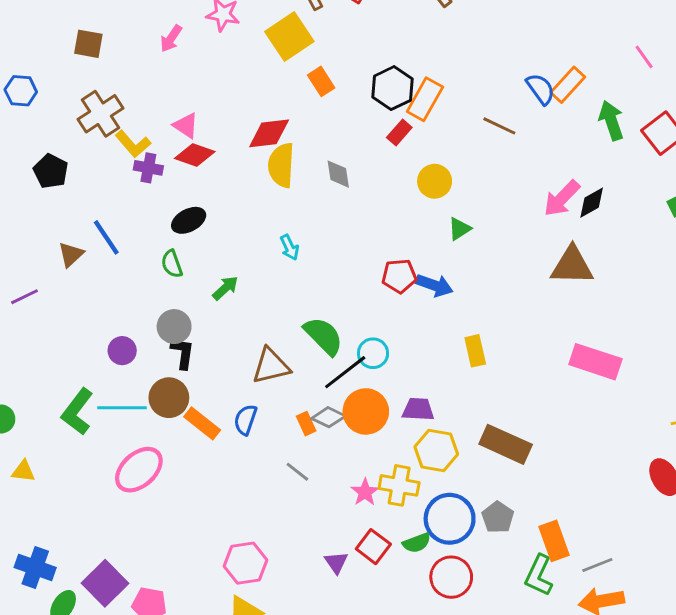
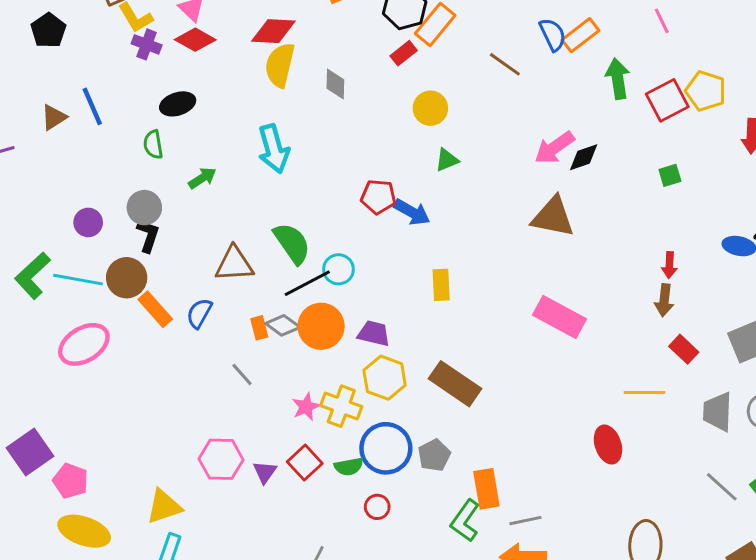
cyan arrow: (289, 247) -> (274, 149), size x1.8
pink hexagon: (245, 563) -> (221, 459), moved
red circle: (451, 577) -> (377, 507), size x0.6

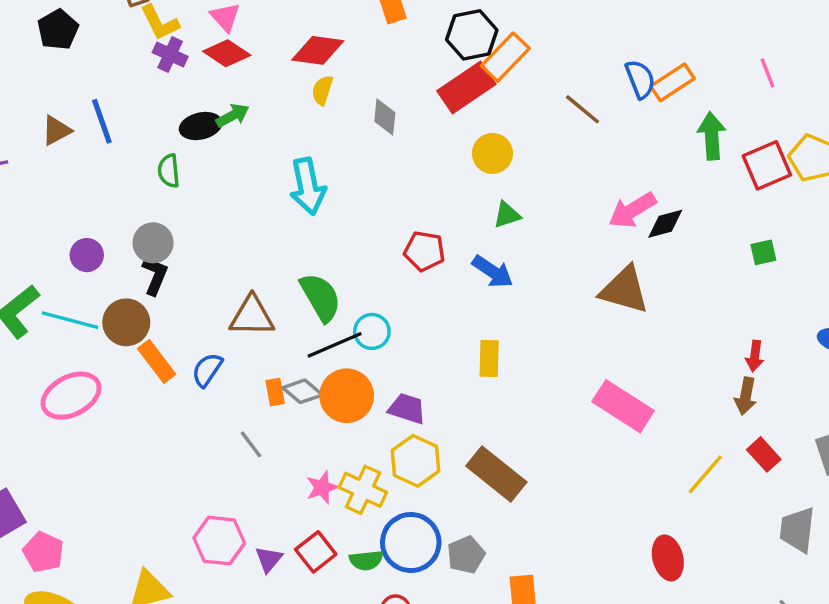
red rectangle: (404, 53) -> (466, 87), size x1.8
yellow semicircle: (280, 65) -> (322, 90), size x0.6
green arrow: (202, 178) -> (233, 116), moved
blue arrow: (412, 212) -> (493, 272), moved
yellow line: (644, 392) -> (705, 474), moved, turned -54

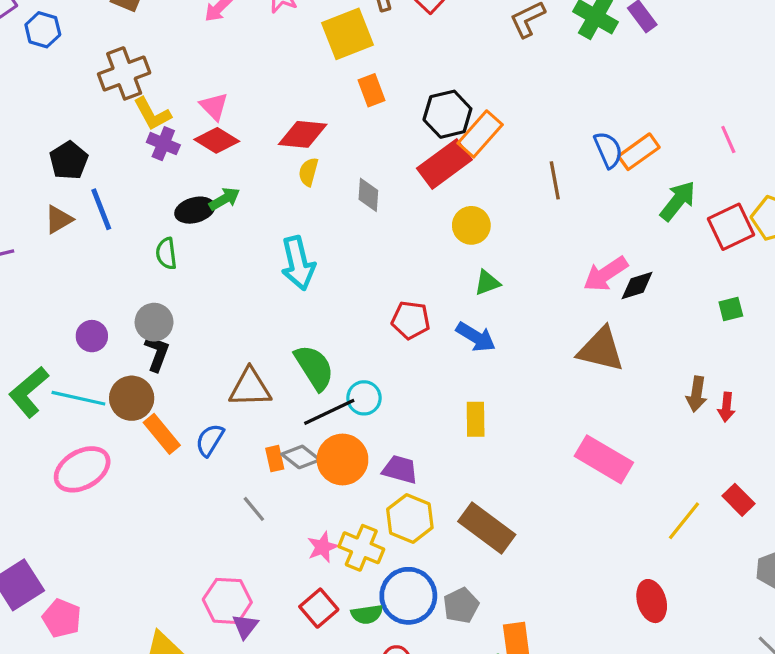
black pentagon: (58, 30) -> (69, 160), moved
brown line: (582, 109) -> (555, 180), turned 42
green arrow: (712, 136) -> (678, 201), turned 45
brown arrow: (746, 396) -> (697, 394), moved
purple triangle: (269, 559) -> (245, 626), moved

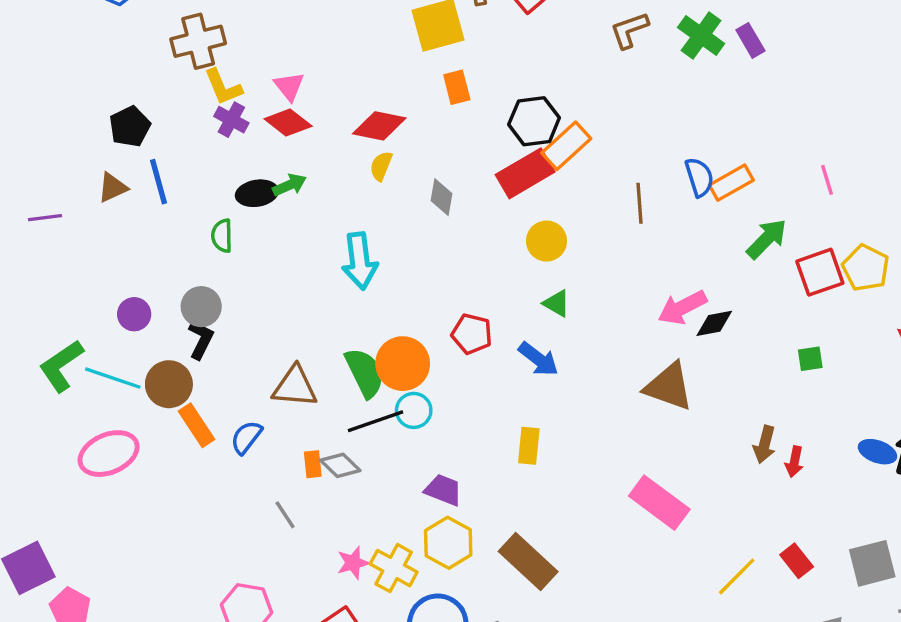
green triangle: (487, 283) -> (557, 303), turned 44
orange circle: (342, 459) -> (403, 364), moved

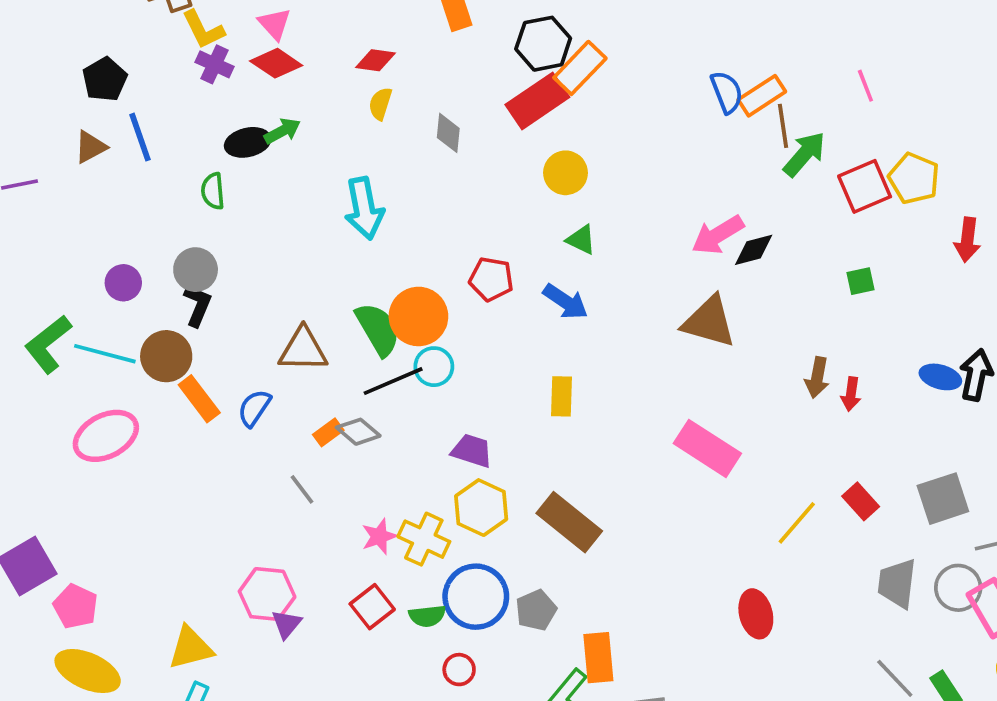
red diamond: (379, 126) -> (375, 60), size x0.7
brown line: (640, 203) -> (783, 126), moved
orange rectangle: (313, 464) -> (328, 432), turned 64

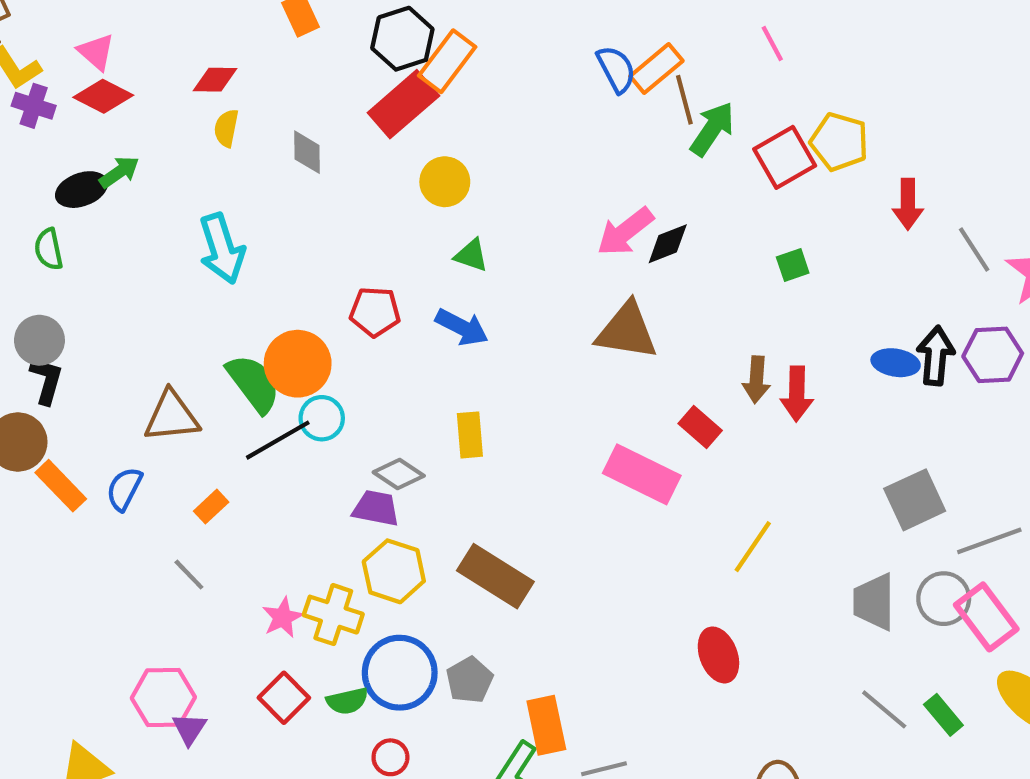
red arrow: (851, 394) -> (797, 394), size x1.4
gray diamond: (358, 432) -> (399, 474), moved
red rectangle: (861, 501) -> (700, 427), moved

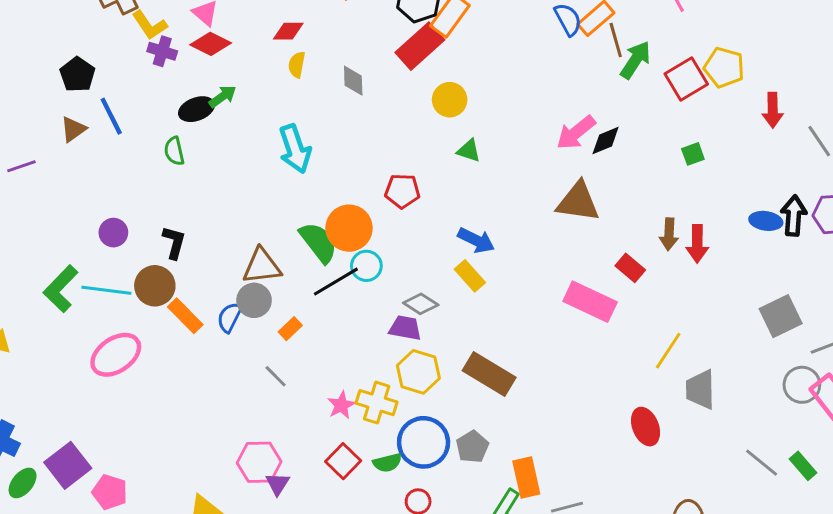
blue arrow: (462, 327) -> (476, 240), moved
gray circle: (39, 340) -> (254, 300), moved
yellow rectangle: (470, 435) -> (470, 276), turned -36
gray trapezoid: (874, 602) -> (700, 389), moved

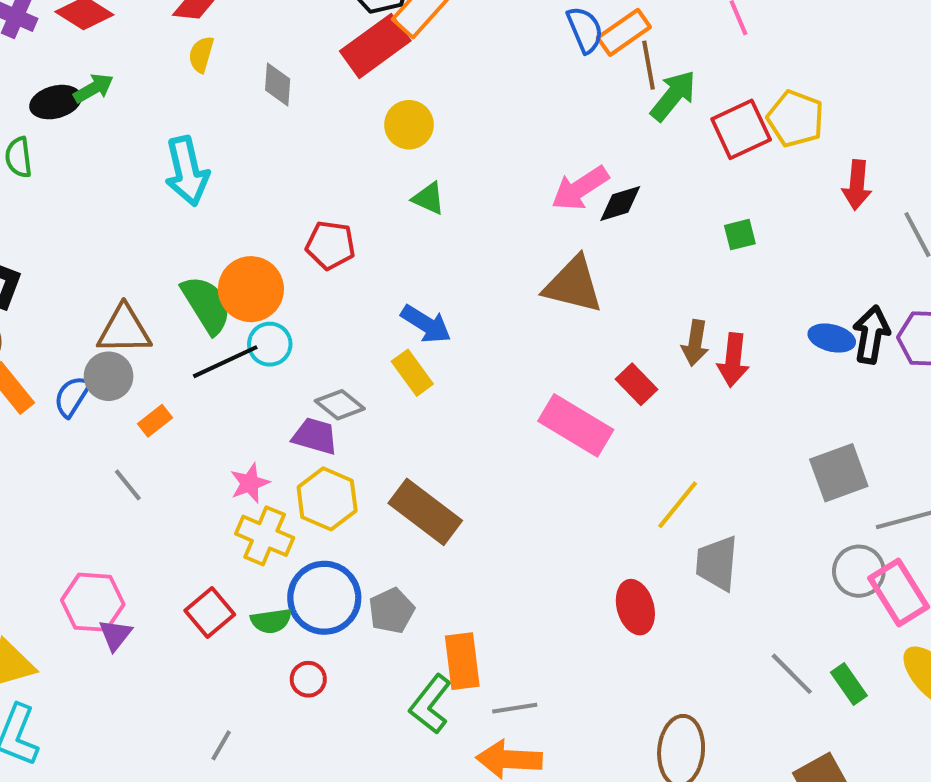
pink star: (341, 405) -> (250, 483), moved

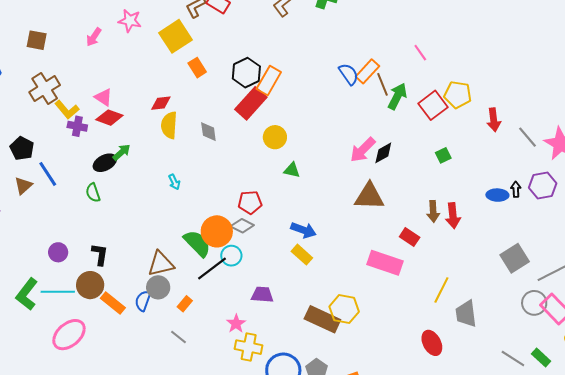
yellow semicircle: (201, 54) -> (169, 125), size x1.5
cyan arrow: (187, 171) -> (174, 182), size x0.5
black arrow: (871, 335) -> (516, 189), size x0.6
gray diamond: (340, 405) -> (242, 226), moved
yellow hexagon: (327, 499) -> (344, 309), moved

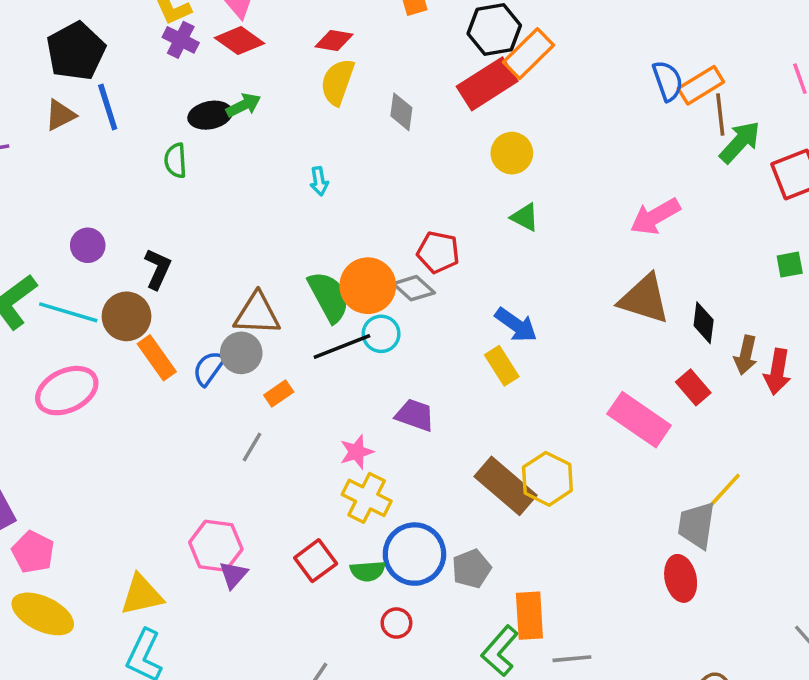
black pentagon: (22, 148) -> (76, 51), size x1.4
black diamond: (383, 153) -> (704, 323), moved, turned -70
gray trapezoid: (466, 314) -> (697, 525), moved
gray line: (178, 337) -> (252, 447), turned 66

